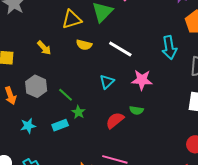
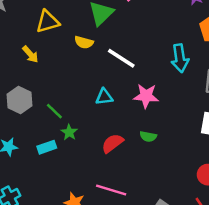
yellow triangle: (72, 19) -> (48, 22), moved
yellow semicircle: (84, 45) -> (84, 42), moved
cyan triangle: (107, 82) -> (104, 97), turned 35
green semicircle: (136, 110) -> (148, 137), moved

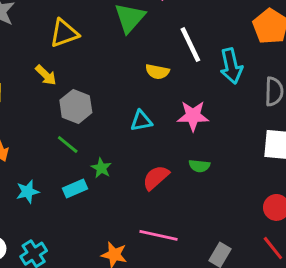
yellow semicircle: (84, 42) -> (157, 72), moved
white line: (121, 58) -> (190, 45), moved, turned 36
gray hexagon: (19, 100) -> (76, 106), moved
green line: (54, 111) -> (68, 145), moved

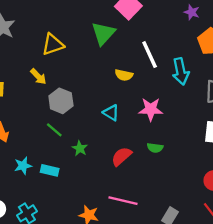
cyan triangle: (141, 121) -> (111, 113), turned 42
cyan rectangle: (75, 188) -> (50, 170), moved, turned 36

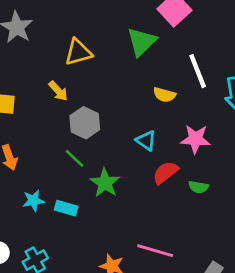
green star: (80, 148) -> (105, 183), size x1.5
red semicircle: (122, 156) -> (165, 172), moved

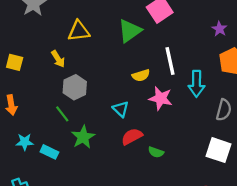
yellow semicircle: (164, 95) -> (141, 75), turned -42
pink star: (195, 139) -> (161, 98), moved

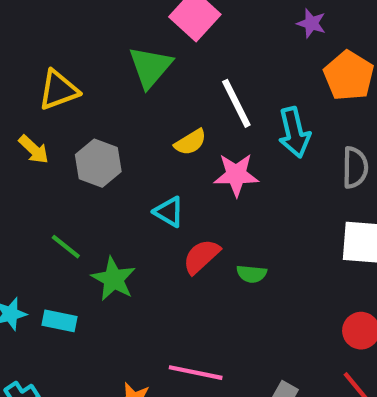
gray hexagon: (75, 87) -> (98, 163), moved

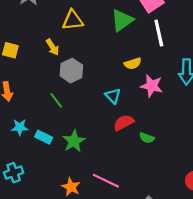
white line: (236, 103) -> (159, 33), moved
gray hexagon: (98, 163) -> (71, 71), moved
green star: (114, 279) -> (74, 141), moved

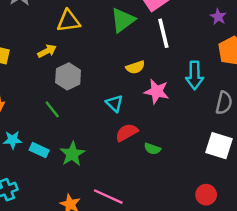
yellow arrow: (53, 47) -> (47, 51), turned -84

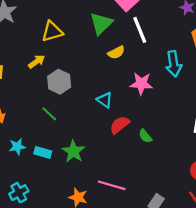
yellow semicircle: (135, 67) -> (116, 53), moved
green semicircle: (152, 149) -> (145, 136), turned 40

